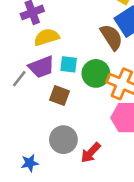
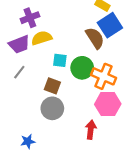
purple trapezoid: (41, 67) -> (19, 44), moved
gray circle: (63, 140) -> (52, 108), moved
red arrow: (91, 153) -> (91, 130), moved, turned 144

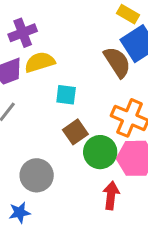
green circle: (82, 68) -> (100, 152), moved
brown square: (52, 86) -> (75, 132), moved, turned 35
gray circle: (52, 108) -> (37, 175), moved

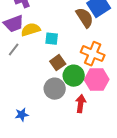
yellow semicircle: (40, 62) -> (31, 30), moved
gray circle: (37, 175) -> (55, 89), moved

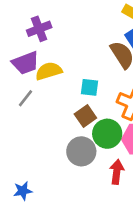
cyan square: (52, 39) -> (89, 87), moved
blue star: (22, 115) -> (23, 191), moved

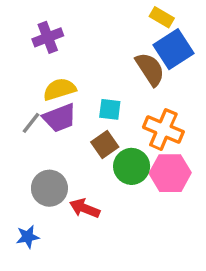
purple trapezoid: (25, 63) -> (60, 118), moved
gray circle: (81, 151) -> (49, 188), moved
red arrow: (117, 172) -> (85, 208), moved, turned -75

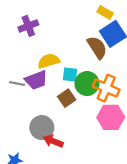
yellow semicircle: (60, 89) -> (49, 61), moved
gray line: (31, 123) -> (17, 84), turned 63
green circle: (132, 166) -> (87, 84), moved
gray circle: (49, 188) -> (42, 128), moved

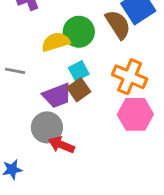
cyan square: (70, 75) -> (79, 71), moved, turned -35
purple trapezoid: (36, 80) -> (57, 96), moved
green circle: (87, 84) -> (79, 32), moved

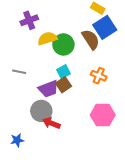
yellow semicircle: (56, 42) -> (47, 38), moved
orange cross: (130, 77) -> (99, 76), size x0.7
pink hexagon: (135, 114) -> (103, 115), moved

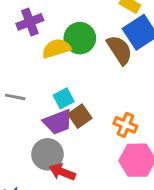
green circle: (63, 44) -> (80, 38), moved
cyan square: (63, 72) -> (64, 98), moved
orange cross: (99, 76) -> (125, 125), moved

